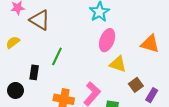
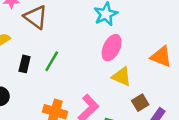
black rectangle: (34, 72) -> (25, 64), moved

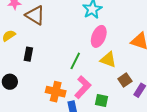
green line: (52, 61) -> (75, 61), moved

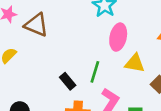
black rectangle: (28, 54) -> (68, 81), moved, turned -40

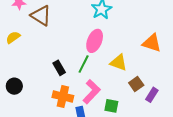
pink ellipse: (118, 37) -> (95, 41), moved

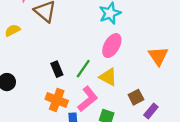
pink ellipse: (95, 41) -> (112, 46), moved
orange triangle: (152, 43) -> (158, 56), turned 30
yellow triangle: (119, 62) -> (108, 77), moved

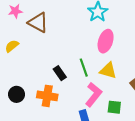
green line: (83, 69) -> (84, 68), turned -42
orange cross: (57, 100) -> (47, 96), moved

